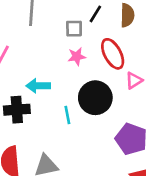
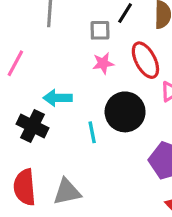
black cross: (17, 110) -> (33, 126), turned 30

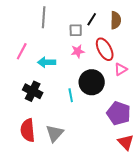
cyan arrow: (58, 98) -> (47, 62), moved
gray triangle: (67, 192) -> (55, 133), turned -36

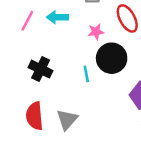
pink star: (78, 51) -> (96, 32), moved
cyan arrow: (47, 62) -> (57, 17), moved

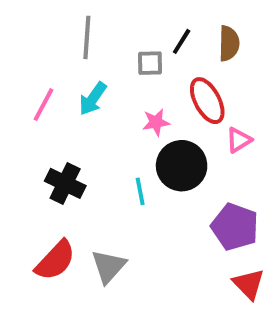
cyan arrow: (57, 17) -> (93, 99), turned -55
red semicircle: (35, 116) -> (55, 260), turned -132

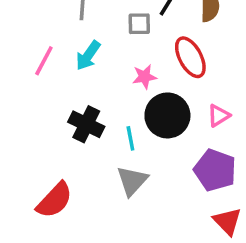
pink triangle: (239, 140) -> (219, 115), moved
black cross: (65, 183) -> (86, 124), moved
gray triangle: (109, 266) -> (132, 181), moved

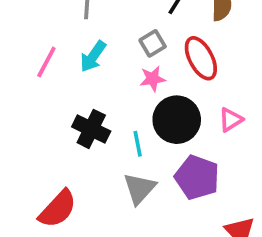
gray square: (139, 24) -> (153, 43), moved, turned -30
purple pentagon: (215, 170) -> (197, 177), moved

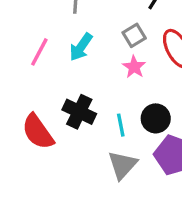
pink star: (153, 79) -> (134, 67), turned -30
black circle: (177, 120) -> (156, 118), moved, size x0.7
red semicircle: (58, 209) -> (38, 132), moved, turned 102

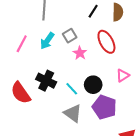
gray square: (134, 35) -> (70, 36), moved
cyan line: (121, 125) -> (72, 89), turned -32
gray triangle: (122, 165) -> (73, 113), turned -36

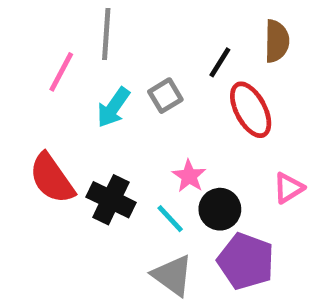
black line: (93, 11) -> (220, 62), moved
pink line: (22, 44) -> (61, 72), moved
pink star: (80, 53) -> (189, 176), moved
red semicircle: (21, 93) -> (52, 178), moved

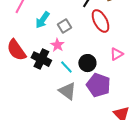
gray square: (165, 96) -> (64, 26), moved
pink star: (189, 176) -> (57, 45), moved

